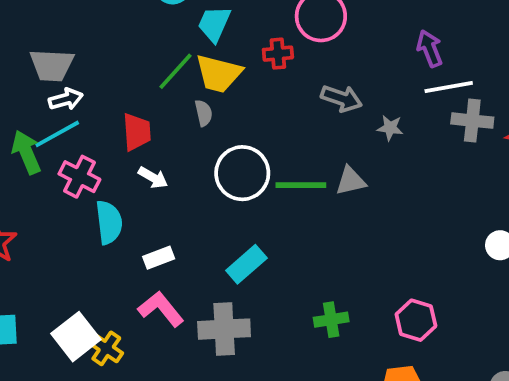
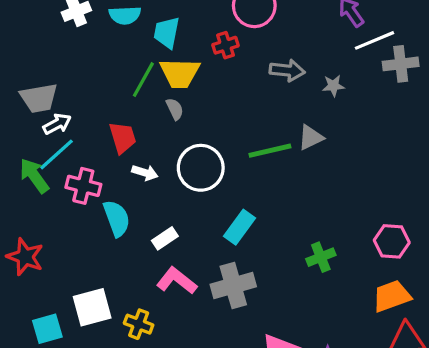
white circle: (242, 173) -> (201, 168), moved
white square: (76, 337) -> (92, 307), moved, turned 36

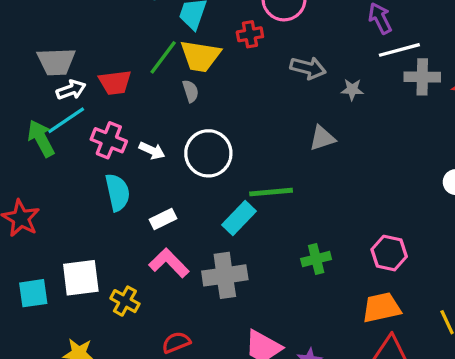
red trapezoid: (123, 138) -> (115, 82), moved, turned 92
green line: (270, 151) -> (271, 192), moved
pink cross: (83, 186) -> (109, 140), moved

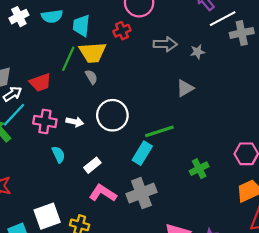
cyan semicircle: (118, 192) -> (58, 155), size x0.7

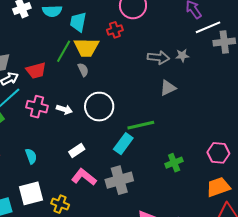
gray arrow: (165, 44) -> (158, 57), moved
cyan semicircle: (58, 155) -> (31, 156), moved

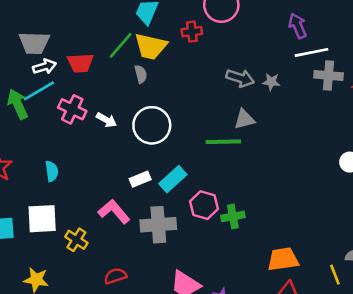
green line: (141, 125) -> (223, 142), moved
white rectangle: (77, 150) -> (140, 179), moved
pink hexagon: (218, 153) -> (204, 205), moved

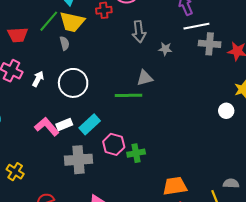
gray arrow: (240, 78) -> (139, 32), moved, turned 65
white arrow: (106, 120) -> (38, 79), turned -91
pink L-shape: (114, 211) -> (47, 127), moved

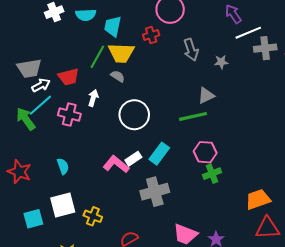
gray semicircle: (64, 43) -> (118, 76), turned -32
white arrow: (38, 79) -> (93, 98), moved
pink hexagon: (114, 144) -> (205, 152), moved

